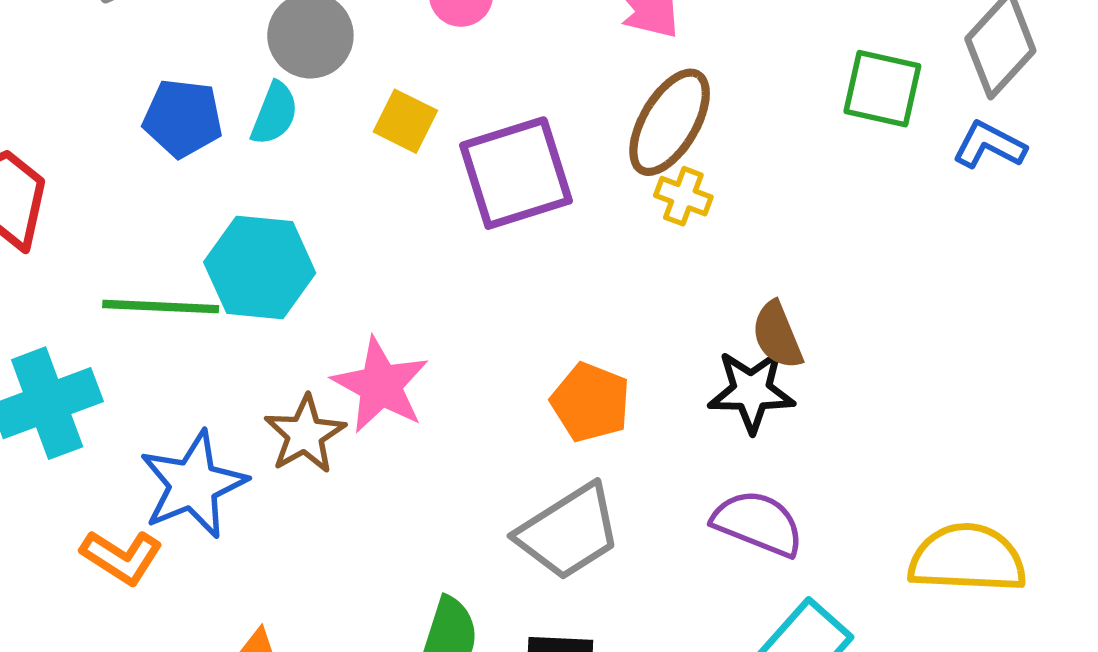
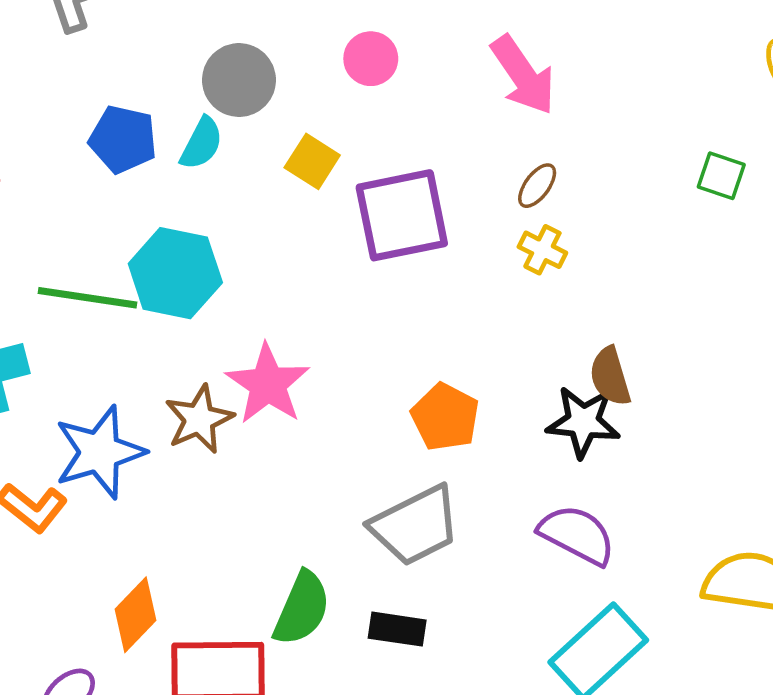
green square: (882, 89) -> (721, 176), size x0.7
brown ellipse: (670, 122) -> (537, 186), size x0.5

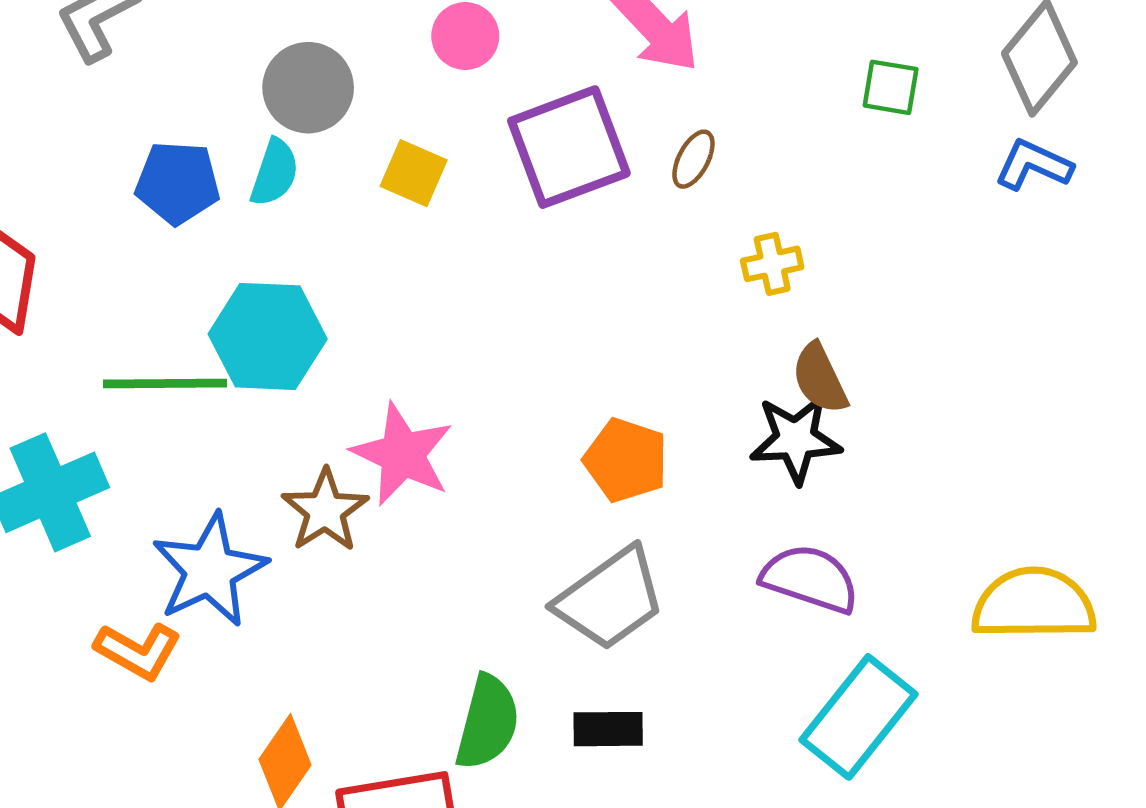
green square: (721, 176) -> (891, 87), moved
purple square: (402, 215) -> (569, 147), moved
yellow cross: (542, 250) -> (772, 264), moved, turned -30

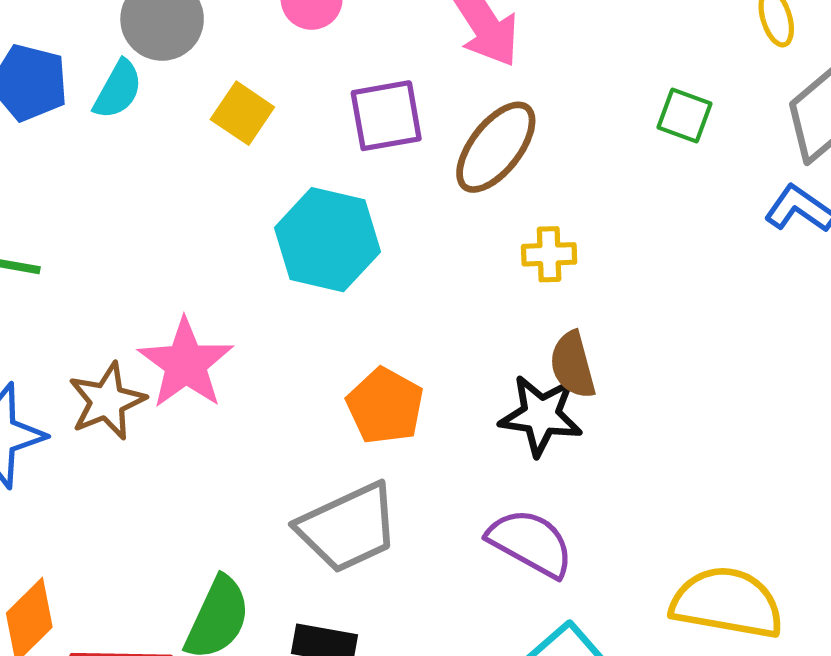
purple square: (569, 147) -> (386, 116), size x0.7
brown ellipse: (693, 159) -> (496, 147), size x1.8
cyan hexagon: (268, 336) -> (328, 240), moved

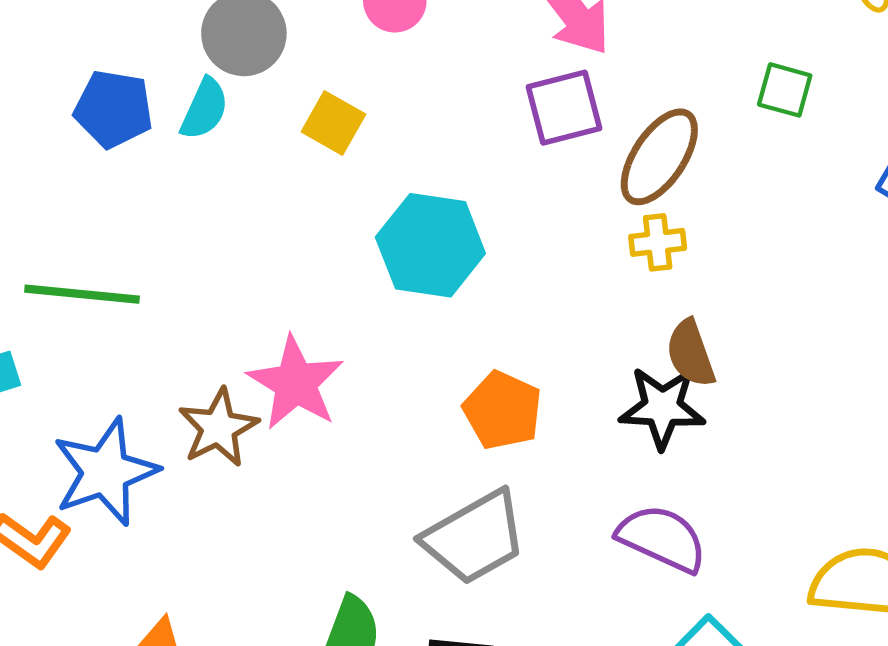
purple square: (386, 116) -> (564, 108), moved
brown ellipse: (496, 147) -> (659, 157), moved

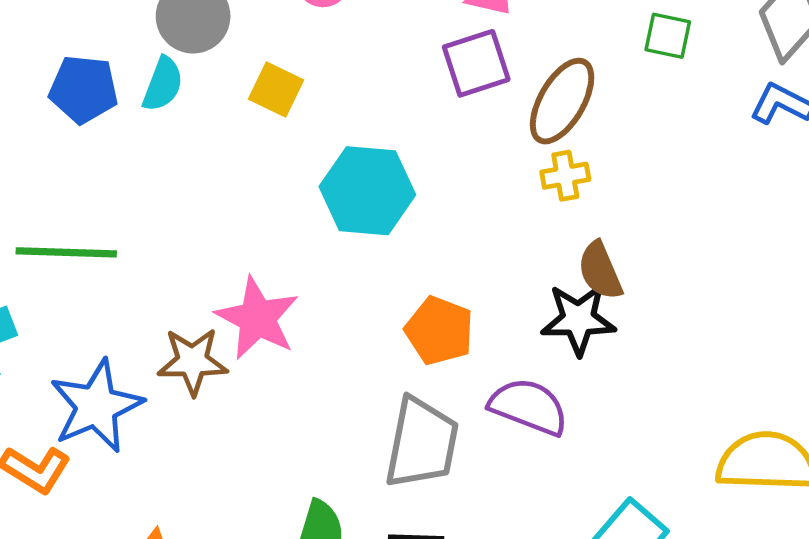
brown star: (218, 428) -> (192, 361), turned 30
gray trapezoid: (475, 537) -> (422, 443), turned -46
purple semicircle: (662, 538) -> (529, 407), moved

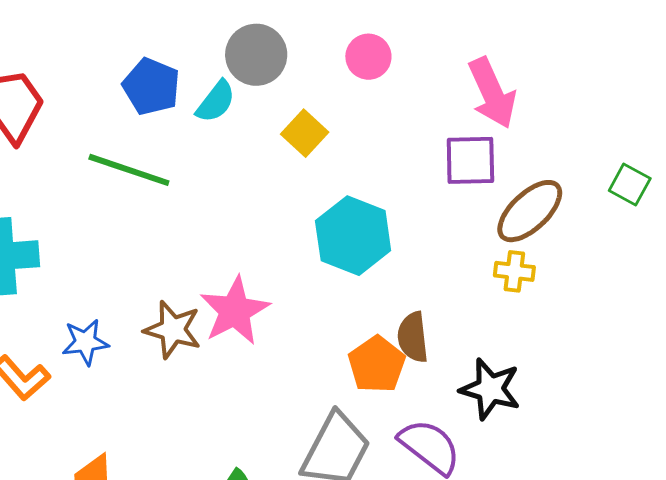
green line: (66, 252) -> (129, 170), moved
brown semicircle: (600, 271) -> (413, 337), moved
blue star: (96, 406) -> (85, 342), size x0.6

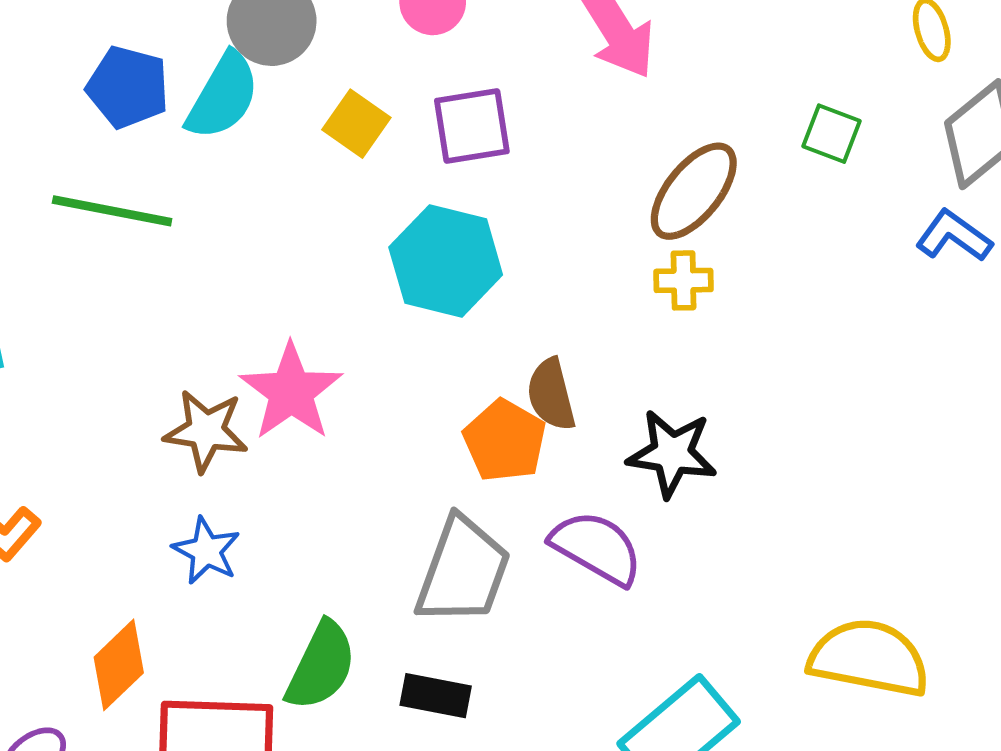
cyan semicircle: (216, 102) -> (223, 96), size x1.4
purple square: (470, 160) -> (472, 126), moved
blue star: (85, 342) -> (206, 551), moved, turned -30

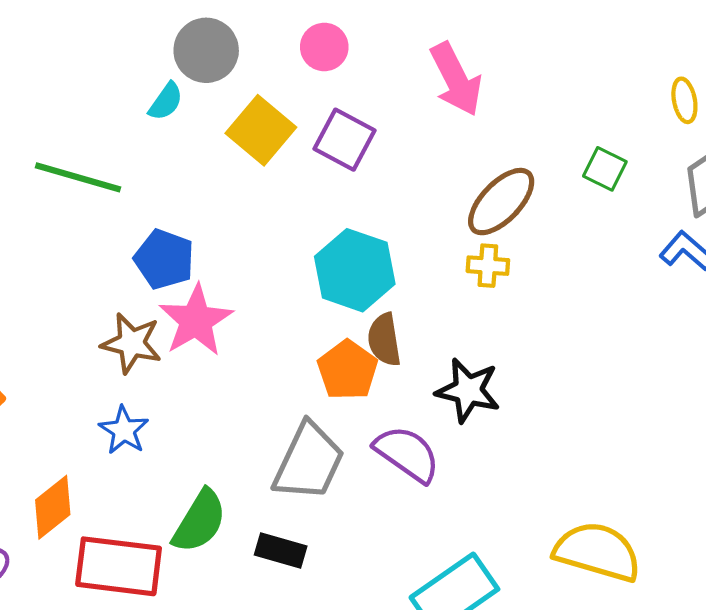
blue pentagon: (128, 87) -> (164, 259), moved
cyan semicircle: (223, 96) -> (166, 101), size x0.6
yellow square: (356, 124) -> (261, 130), size x1.4
purple square: (472, 126) -> (345, 140), turned 32
cyan hexagon: (446, 261) -> (355, 270), moved

